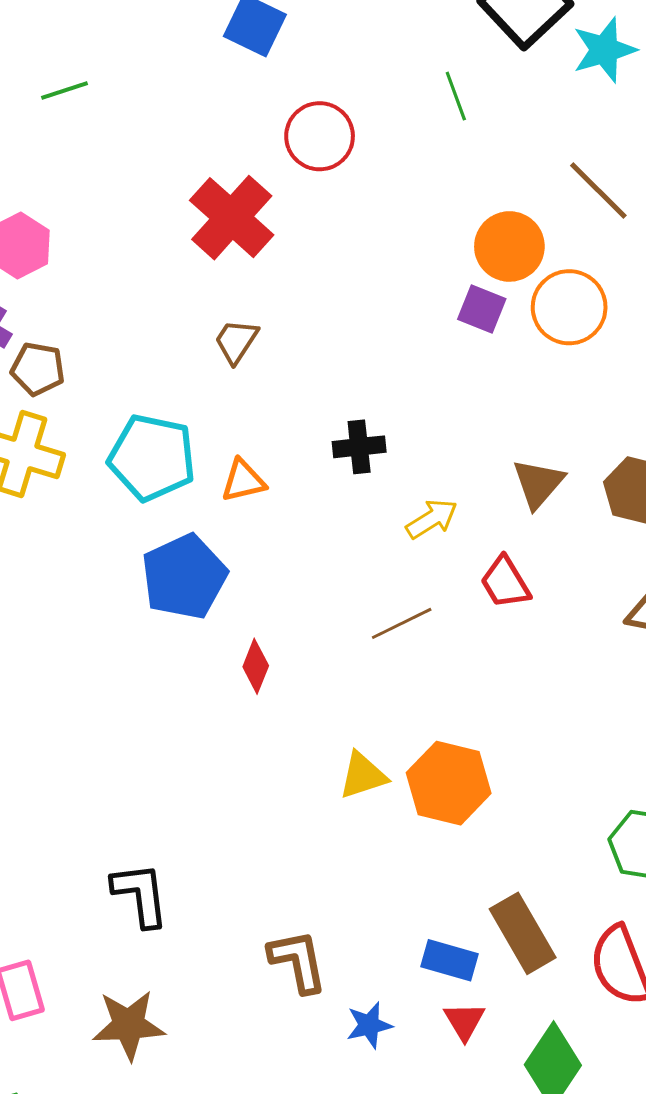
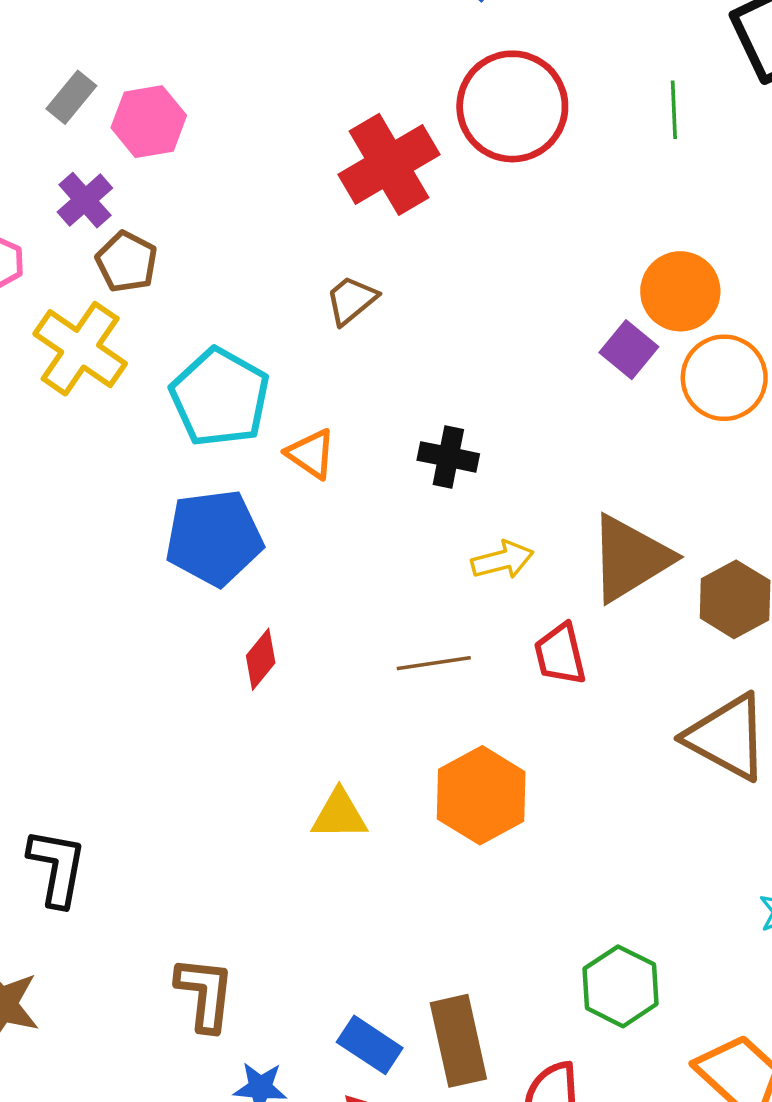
red circle: (320, 136) -> (512, 106), size x1.4
orange triangle: (243, 481) -> (311, 454), turned 30
brown triangle: (538, 483) -> (630, 558), size x1.5
orange hexagon: (449, 783) -> (481, 795), moved

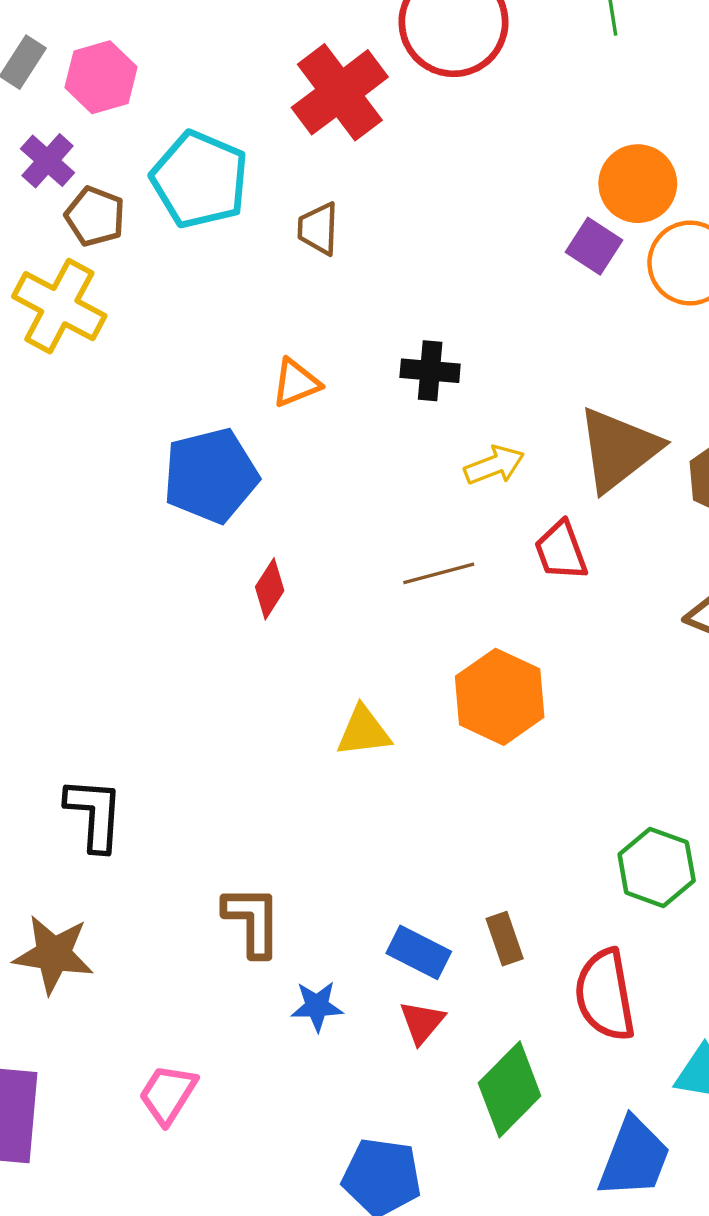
brown trapezoid: (351, 300) -> (318, 229), turned -42
cyan pentagon: (220, 397) -> (200, 180), moved
orange triangle: (311, 454) -> (296, 383), turned -50
brown rectangle: (458, 1041) -> (505, 939), size x0.6

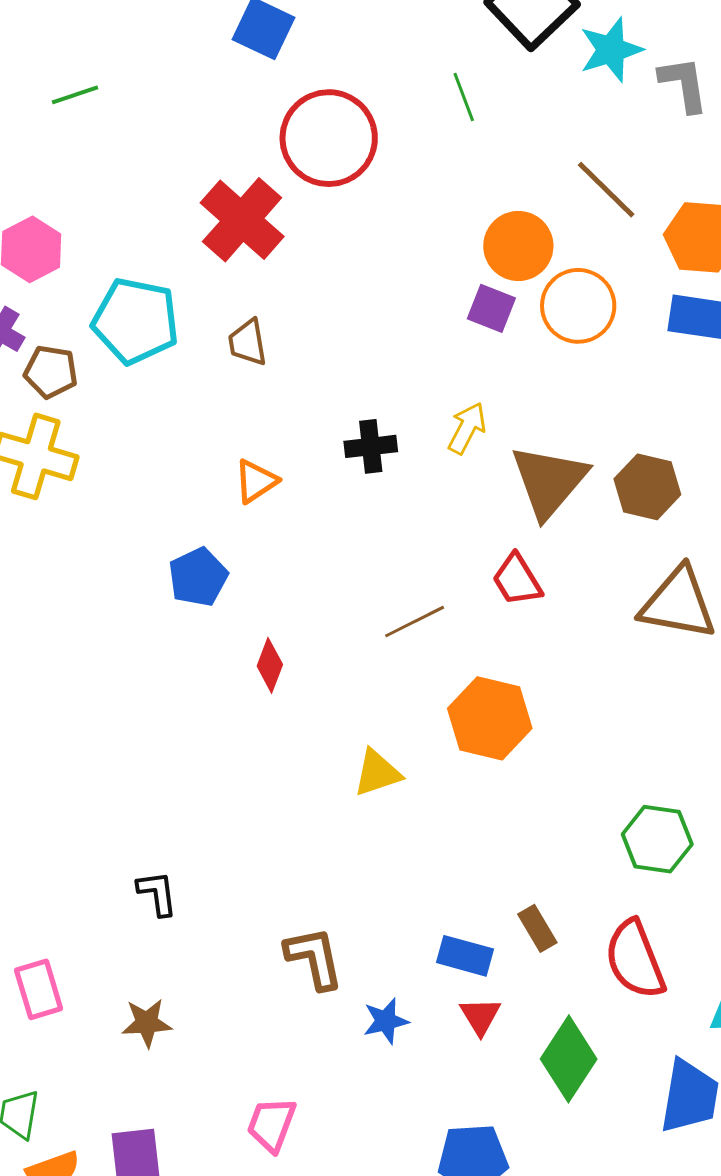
yellow arrow: (494, 465) -> (467, 428), moved, turned -30
blue pentagon: (211, 475) -> (198, 577), size x0.7
black L-shape: (94, 814) -> (157, 893), size x0.7
brown star: (54, 954) -> (147, 1023), size x0.7

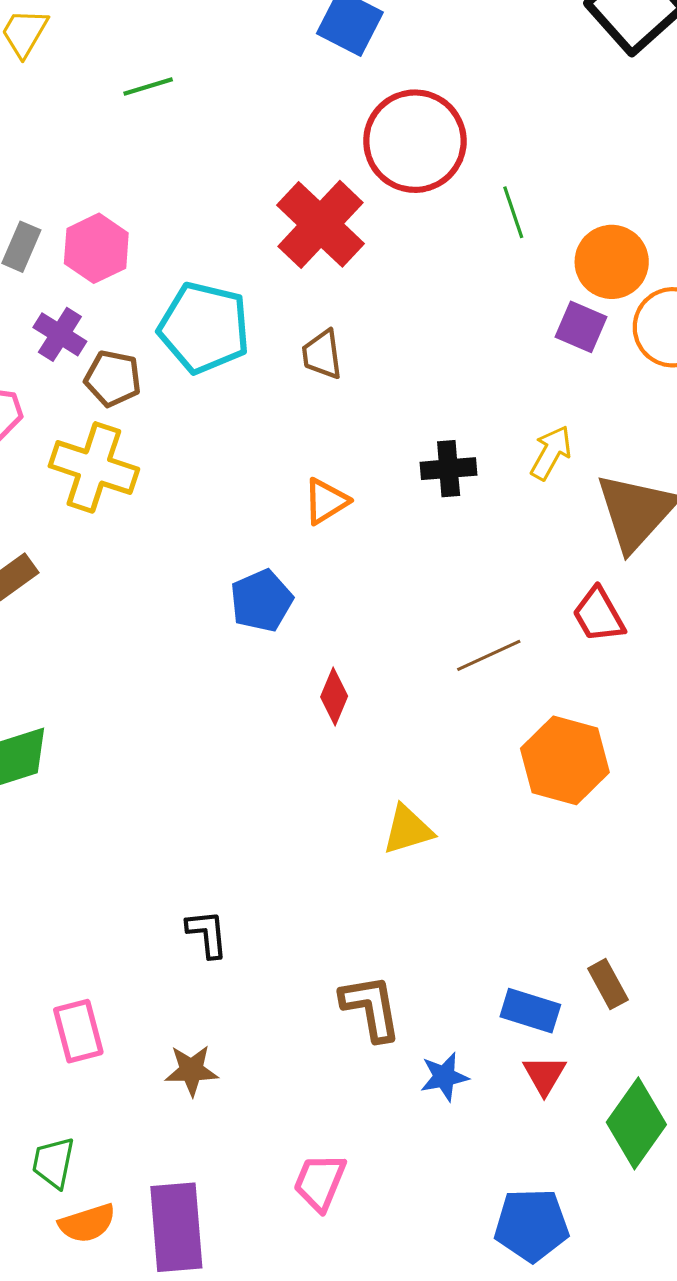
green line: (464, 97) -> (513, 212), moved
yellow triangle: (377, 773) -> (408, 830), moved

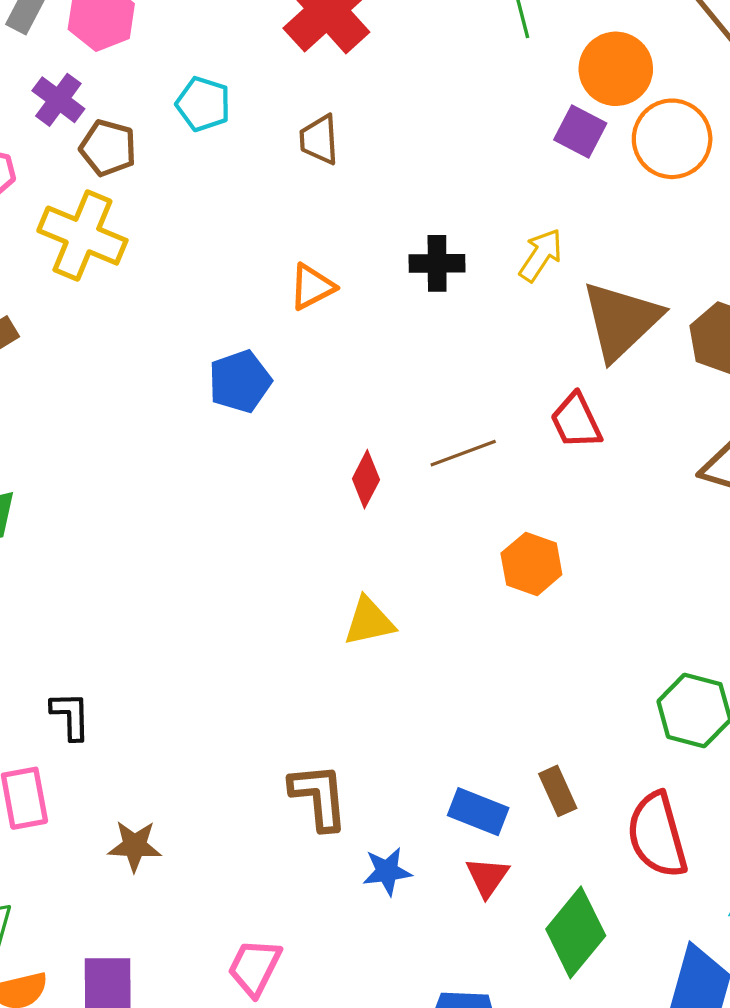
cyan pentagon: (204, 328) -> (203, 104), size x0.6
red diamond: (334, 697) -> (366, 479), moved
orange hexagon: (565, 760) -> (531, 564), size x0.7
black L-shape: (207, 934) -> (71, 716), moved

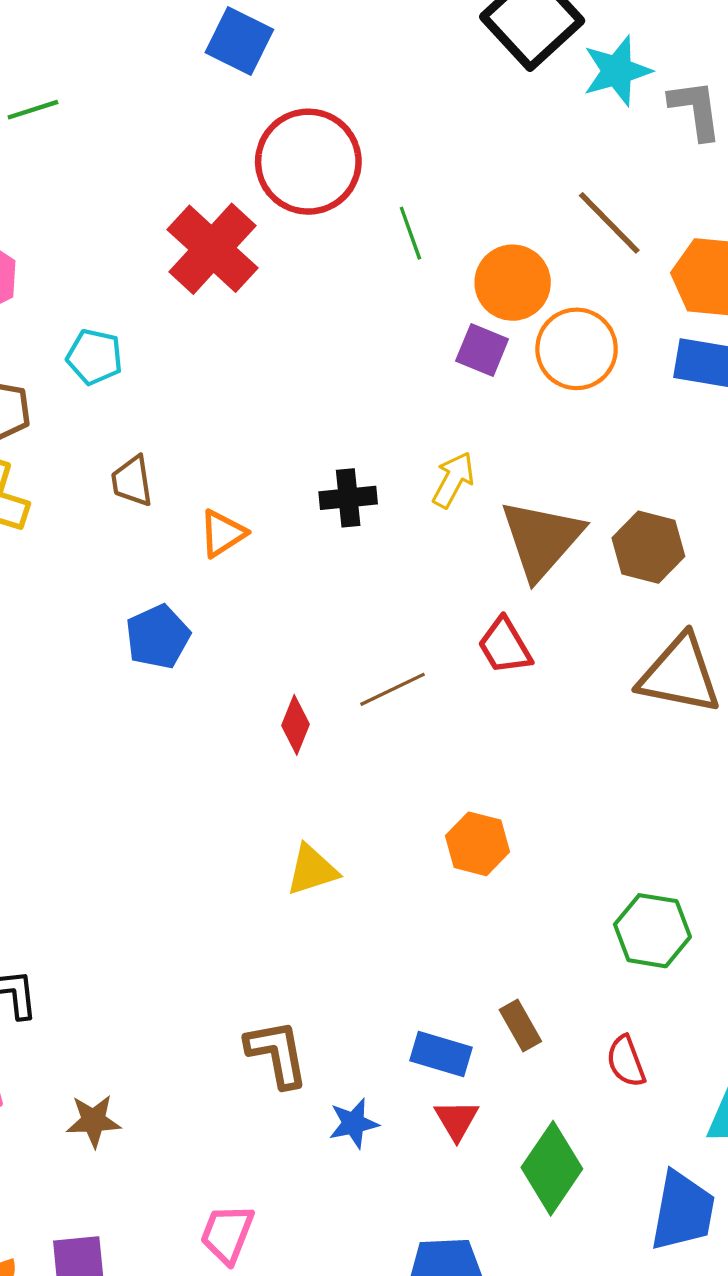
brown trapezoid: (319, 140) -> (132, 481), moved
orange hexagon: (531, 564) -> (477, 844), moved
red semicircle: (657, 835) -> (626, 1061), size x0.6

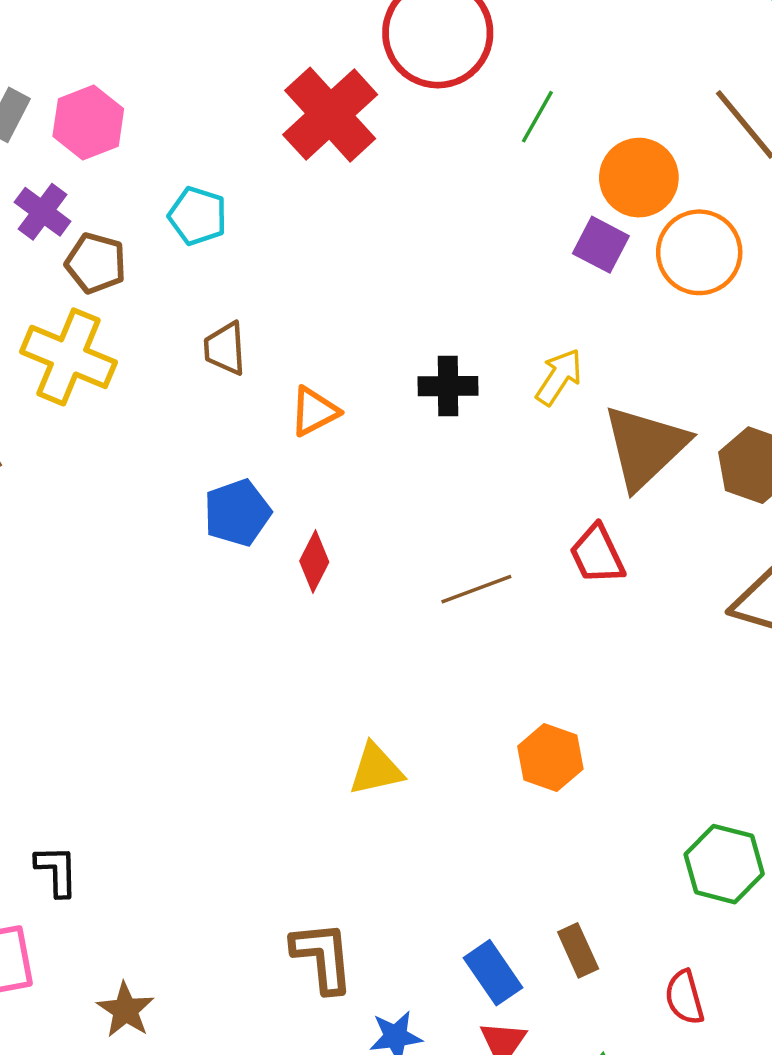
green line: (410, 233) -> (537, 117), turned 44
red diamond: (296, 725) -> (314, 561), moved
blue rectangle: (441, 1054) -> (493, 973), turned 34
brown star: (93, 1121) -> (126, 1010), turned 30

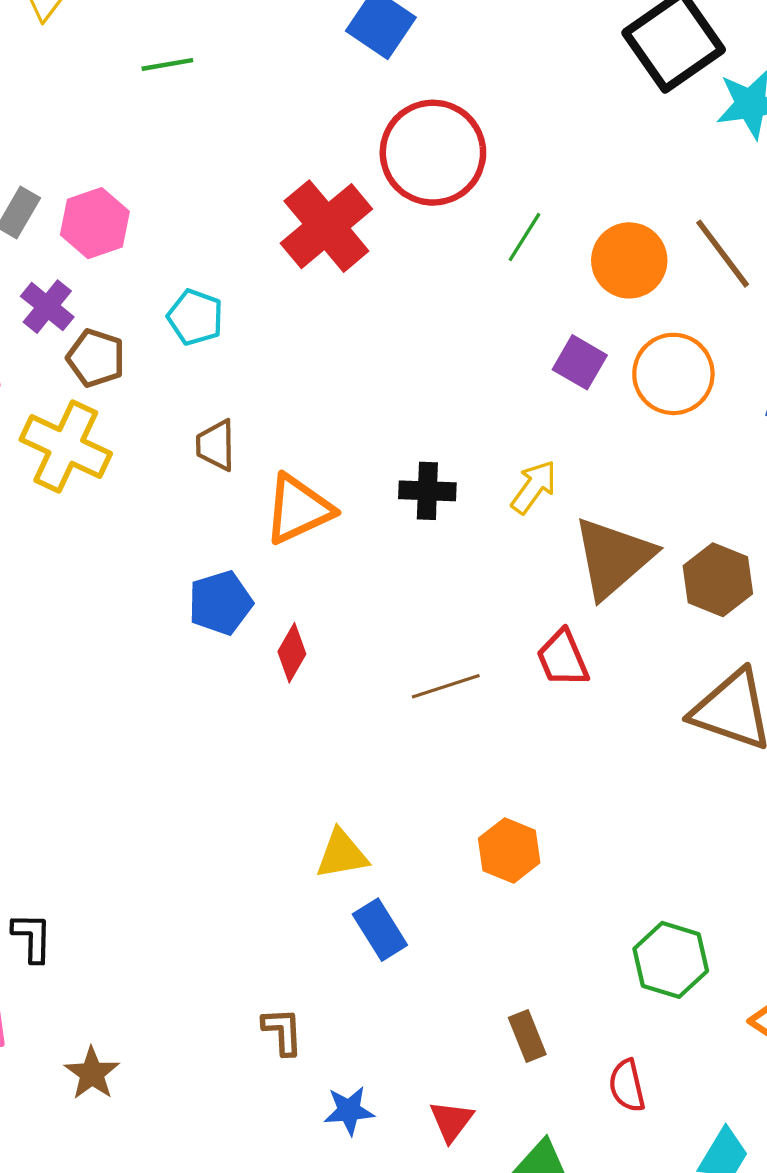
orange circle: (639, 178) -> (629, 260), moved
orange triangle: (314, 411) -> (298, 509), size x1.5
brown L-shape: (322, 957) -> (283, 1031), size x0.7
blue rectangle: (493, 973) -> (380, 930), moved

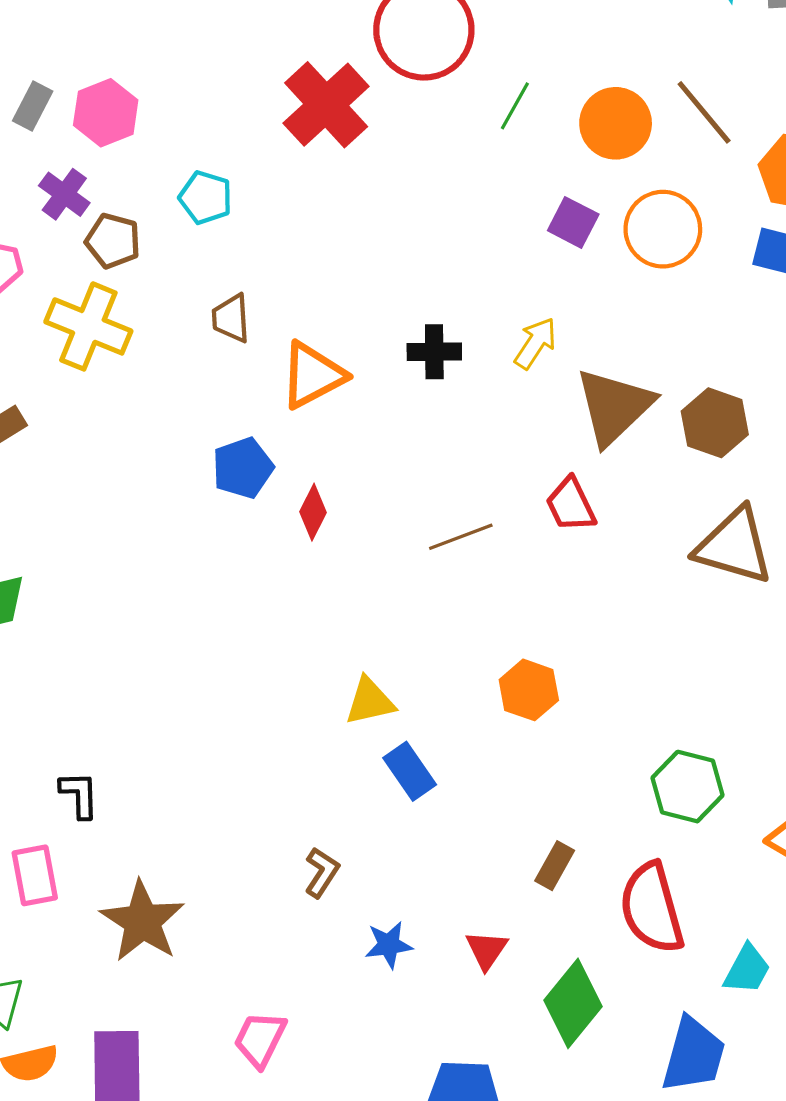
brown L-shape: (283, 1031) -> (322, 872), turned 39
brown rectangle: (527, 1036) -> (555, 866), turned 54
brown star: (92, 1073) -> (142, 921), size x1.6
red semicircle: (627, 1086) -> (652, 908), size x1.8

